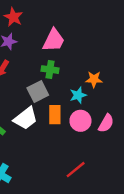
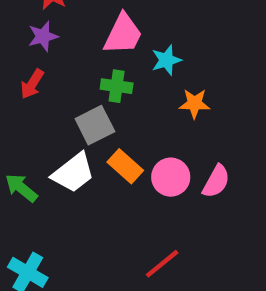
cyan star: (78, 95) -> (166, 60), moved
orange rectangle: (55, 115) -> (125, 166), turned -48

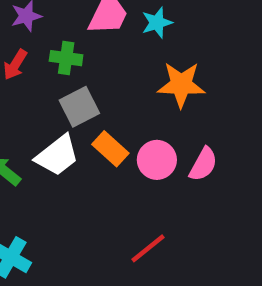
cyan star: (166, 60) -> (157, 23), moved
green cross: (117, 86) -> (66, 58), moved
orange star: (195, 103) -> (181, 85), size x1.5

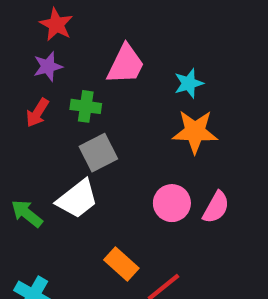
cyan star: (157, 23) -> (189, 83), moved
orange rectangle: (110, 149) -> (121, 264), moved

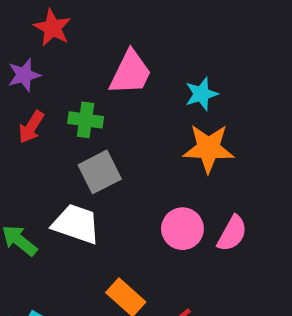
purple star: (48, 66) -> (24, 75), moved
white trapezoid: (77, 199) -> (76, 224), turned -123

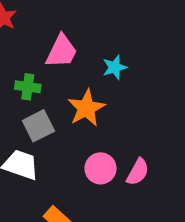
orange star: (208, 148) -> (86, 108), moved, turned -30

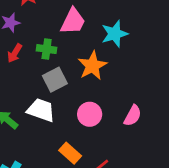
cyan star: (115, 67) -> (115, 34), size x1.4
pink circle: (100, 168) -> (90, 114), moved

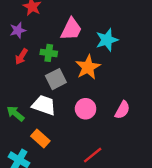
orange rectangle: (70, 153) -> (40, 138), moved

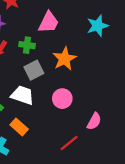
cyan star: (107, 40) -> (98, 26), moved
pink semicircle: (122, 110) -> (94, 121), moved

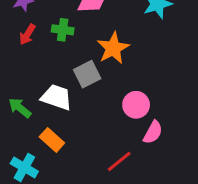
gray square: (34, 70) -> (87, 74), moved
pink circle: (62, 99) -> (136, 105), moved

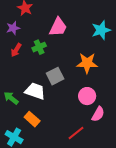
green cross: (63, 30) -> (39, 47), turned -32
orange star: (113, 48) -> (87, 63), moved, turned 30

